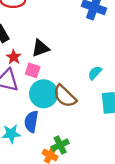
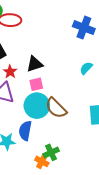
pink square: (33, 70) -> (36, 84), moved, turned -32
cyan semicircle: (95, 73) -> (86, 68), moved

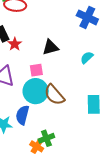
black triangle: (35, 64) -> (51, 47), moved
red star: (10, 72) -> (15, 44), moved

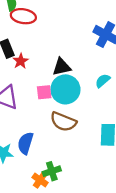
cyan circle: (36, 91) -> (65, 89), moved
brown semicircle: (54, 95) -> (63, 122), turned -30

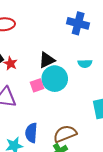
cyan semicircle: (103, 81) -> (85, 64), turned -128
brown semicircle: (63, 122) -> (65, 134), moved, turned 150

